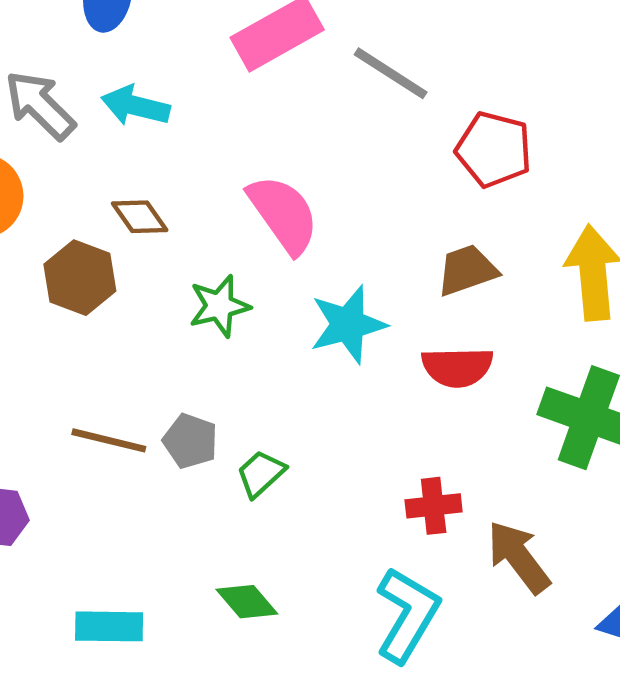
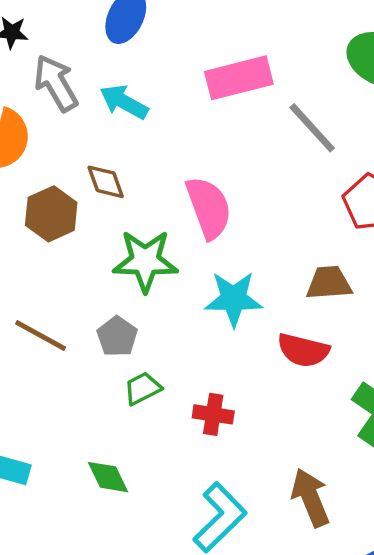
green star: (219, 306) -> (145, 261), size x1.4
gray pentagon: (190, 441) -> (117, 336), moved
red cross: (434, 506) -> (213, 414), moved

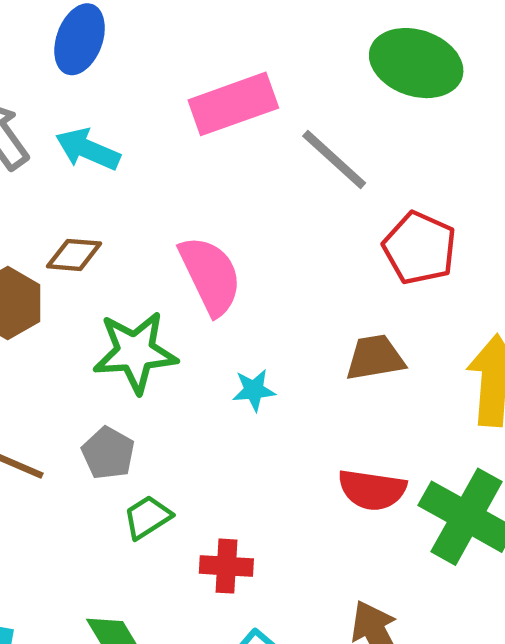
brown diamond: (106, 182) -> (74, 255), turned -60
cyan star: (233, 299) -> (254, 390), size x0.6
red semicircle: (303, 350) -> (372, 490), moved
red cross: (213, 414) -> (226, 566), moved

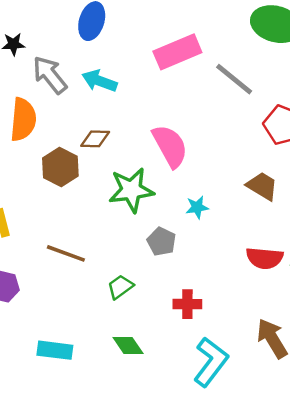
brown trapezoid: (375, 358) -> (262, 186), turned 44
gray pentagon: (108, 453) -> (161, 242), moved
green trapezoid: (147, 517) -> (120, 287), moved

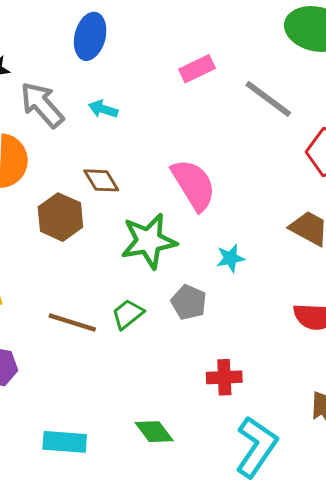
pink rectangle: (177, 52) -> (197, 69), size x0.6
cyan arrow: (99, 81) -> (103, 109), size x0.7
brown diamond: (95, 139) -> (101, 180), turned 60
green trapezoid: (120, 287) -> (128, 314), moved

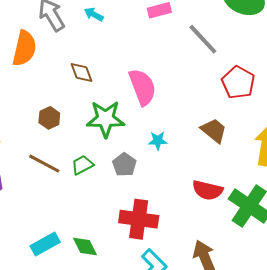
cyan arrow: (103, 109) -> (94, 14), moved
brown hexagon: (60, 217) -> (49, 118), moved, size x0.7
red cross: (224, 377) -> (139, 219), size x1.6
cyan rectangle: (65, 442) -> (45, 244), moved, turned -44

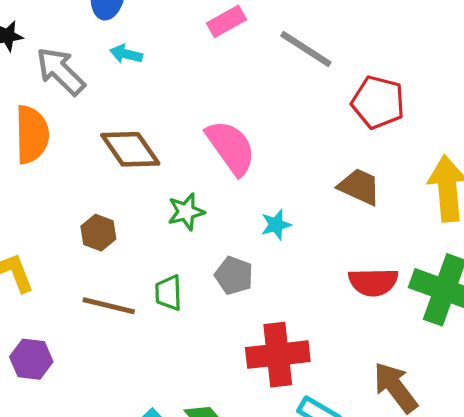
brown diamond: (81, 73) -> (130, 149), size x1.5
green star: (105, 119) -> (186, 212), size x0.6
green trapezoid: (82, 165) -> (168, 293), turned -50

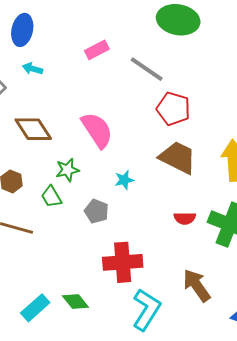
red pentagon: (378, 102) -> (173, 109), moved
brown trapezoid: (359, 187) -> (178, 157), size x1.4
red semicircle: (373, 282) -> (185, 218), size x0.7
green trapezoid: (168, 293) -> (51, 197), moved, turned -30

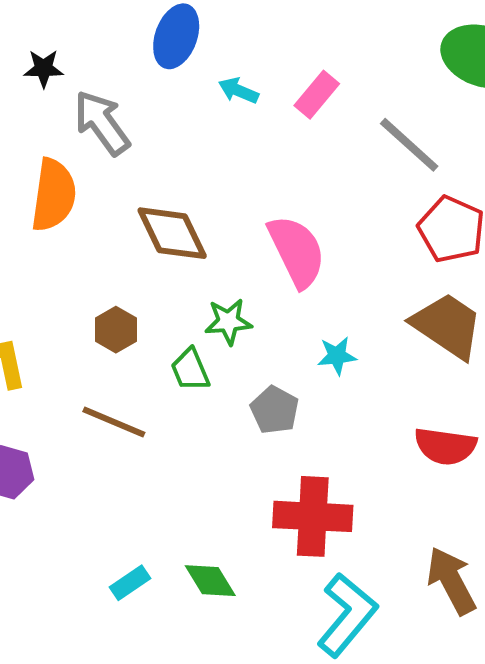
pink rectangle: (97, 50) -> (317, 95), turned -30
cyan arrow: (32, 69) -> (238, 91), moved
red semicircle: (185, 218) -> (445, 446), size x1.4
cyan rectangle: (35, 308) -> (130, 583), size x0.7

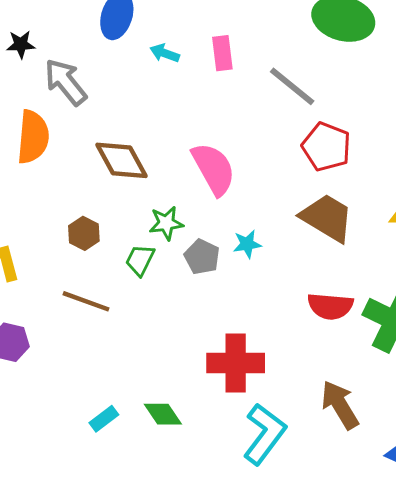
pink rectangle: (317, 95) -> (222, 53), turned -44
green trapezoid: (190, 370) -> (140, 260), turned 52
gray pentagon: (275, 410) -> (202, 257), moved

